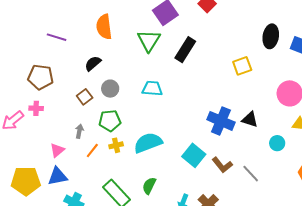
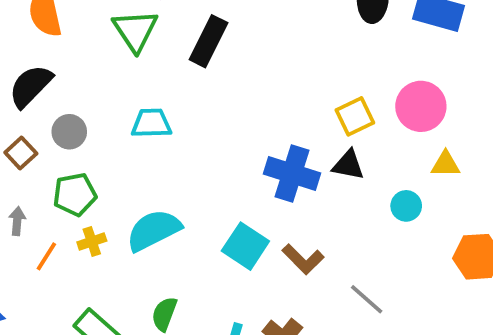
black semicircle: (93, 63) -> (31, 86), size x1.4
yellow square: (242, 66) -> (355, 116), moved
gray line: (251, 174) -> (367, 299), moved

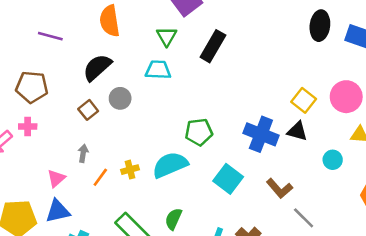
green triangle: (135, 30) -> (167, 36), size x0.7
yellow square: (355, 116) -> (304, 100), turned -30
cyan trapezoid: (151, 123) -> (158, 70), moved
green pentagon: (75, 194) -> (199, 132), moved
brown L-shape: (303, 259) -> (279, 188), moved

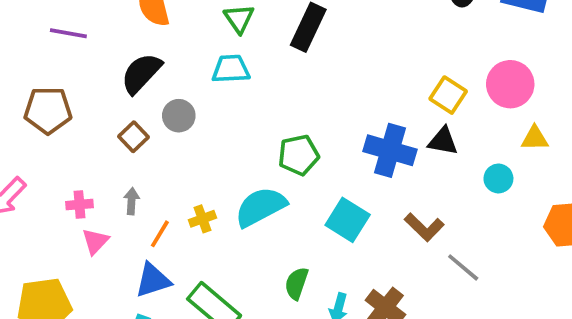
pink cross: (28, 126) -> (79, 205), moved
blue triangle: (58, 211) -> (153, 280), moved
green semicircle: (173, 219) -> (297, 283), moved

